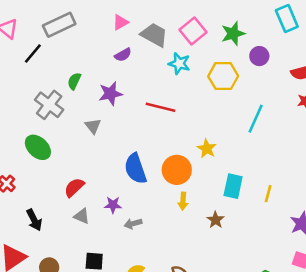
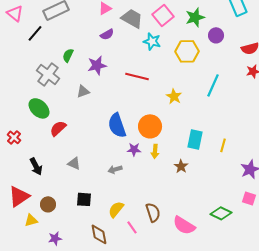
gray triangle: (93, 126) -> (83, 91), turned 48
yellow star: (207, 149) -> (174, 96), moved
red semicircle: (74, 187) -> (58, 128), moved
purple star: (113, 205) -> (134, 149), moved

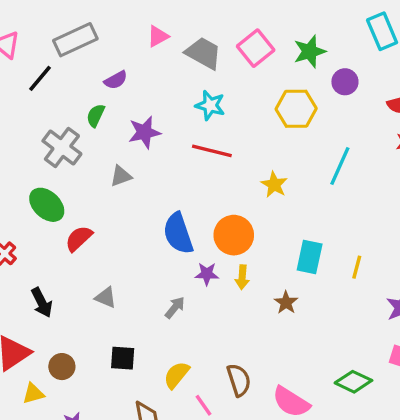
purple semicircle: (107, 34) -> (116, 80), moved
cyan star: (152, 41) -> (210, 105), moved
gray arrow: (115, 169) -> (175, 308), turned 144

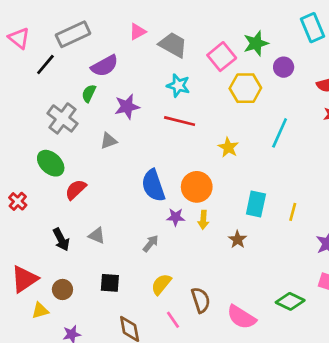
pink square: (256, 48) -> (222, 57), moved
purple semicircle: (116, 80) -> (105, 66), size x1.5
black arrow: (42, 303) -> (61, 239), moved
yellow semicircle: (176, 375) -> (161, 284), moved

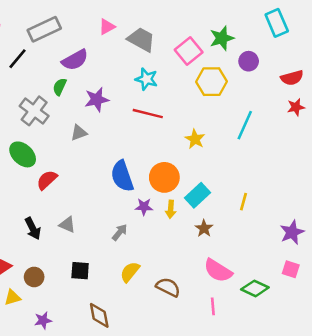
cyan rectangle: (256, 204) -> (198, 195), moved, turned 35
yellow line: (293, 212) -> (243, 202), moved
brown semicircle: (201, 300) -> (168, 287), turned -45
pink semicircle: (241, 317) -> (218, 271), moved
pink line: (173, 320) -> (213, 306), moved, turned 30

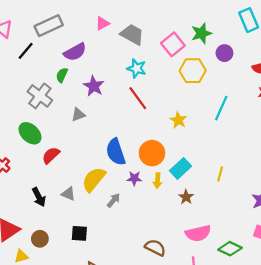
purple star: (97, 99) -> (94, 86), turned -30
red line: (148, 114) -> (138, 98), turned 40
pink semicircle: (218, 271) -> (198, 233), turned -45
yellow semicircle: (130, 272) -> (94, 179), moved, size x1.4

